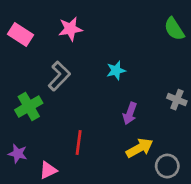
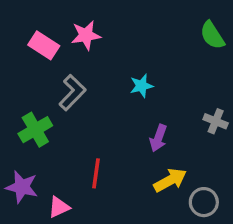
pink rectangle: (20, 34) -> (44, 45), moved
purple star: (18, 154) -> (22, 187), size x1.4

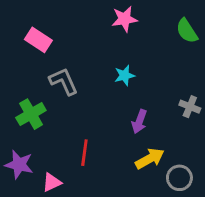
pink star: (86, 35) -> (125, 19), moved
gray L-shape: (72, 93) -> (64, 81), turned -68

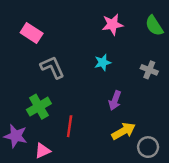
pink star: (125, 19) -> (112, 24), moved
gray cross: (190, 107) -> (149, 70), moved
green cross: (31, 114) -> (39, 107), moved

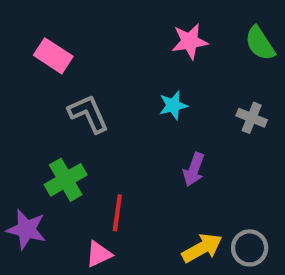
yellow arrow: (124, 131) -> (202, 248), moved
pink triangle: (43, 151) -> (99, 254), moved

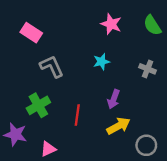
pink star: (190, 41) -> (111, 24), turned 30
red line: (117, 213) -> (77, 115), moved
yellow arrow: (202, 248) -> (118, 126), moved
pink triangle: (99, 254) -> (48, 149), moved

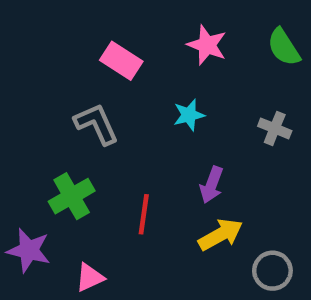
pink rectangle: (31, 33) -> (121, 61), moved

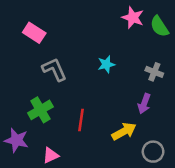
pink star: (207, 45) -> (133, 18), moved
pink rectangle: (121, 61) -> (34, 33), moved
purple arrow: (212, 185) -> (144, 104), moved

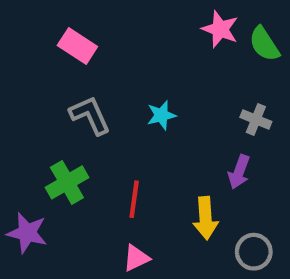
pink rectangle: (34, 33) -> (77, 46), moved
cyan star: (106, 64) -> (161, 115), moved
yellow arrow: (124, 131) -> (205, 218), turned 115
pink triangle: (51, 155) -> (136, 258), moved

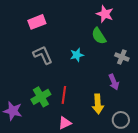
green semicircle: (264, 44) -> (99, 36), moved
pink rectangle: (77, 46) -> (37, 22), turned -54
purple arrow: (239, 172) -> (114, 82), turned -42
green cross: (67, 182) -> (41, 97), moved

